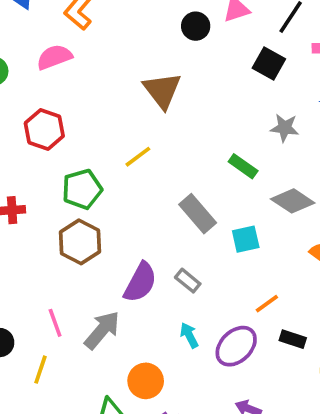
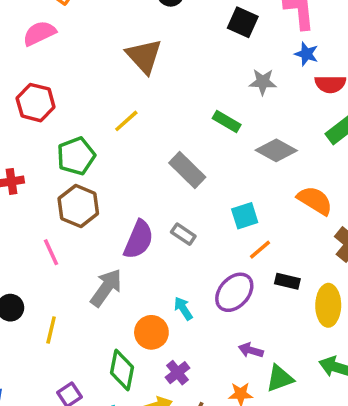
cyan square: (246, 239) -> (245, 216), moved
pink line: (55, 323) -> (51, 252), moved
cyan arrow: (189, 335) -> (183, 308), moved

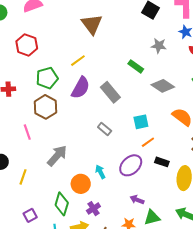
purple semicircle: (139, 240) -> (81, 88), moved

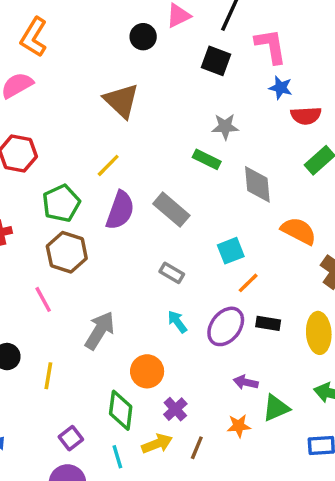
gray star: (159, 46) -> (225, 127), moved
gray diamond: (163, 86) -> (257, 184), turned 60
black rectangle: (162, 162) -> (268, 323), moved
cyan arrow: (100, 172) -> (177, 322), moved

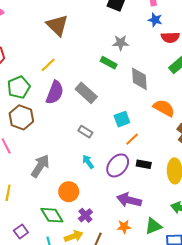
purple arrow: (246, 382) -> (129, 200), size x1.6
green triangle: (276, 408) -> (153, 226), moved
green diamond: (121, 410) -> (52, 215), turned -40

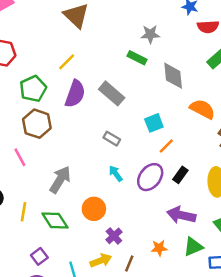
black rectangle: (144, 164) -> (180, 175), turned -64
purple arrow: (129, 200) -> (181, 215), moved
green diamond: (52, 215) -> (55, 220), moved

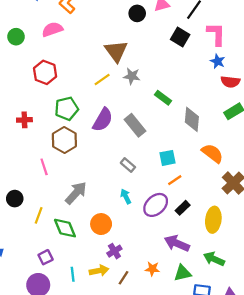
gray star: (150, 34) -> (132, 76), moved
yellow line: (67, 62) -> (102, 80), moved

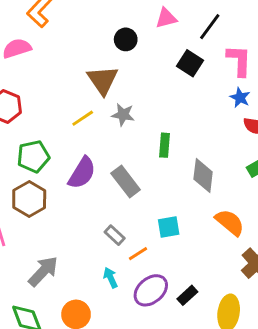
black circle: (137, 13) -> (126, 39), moved
green rectangle: (163, 98) -> (165, 145), turned 56
orange line: (175, 180) -> (138, 254), moved

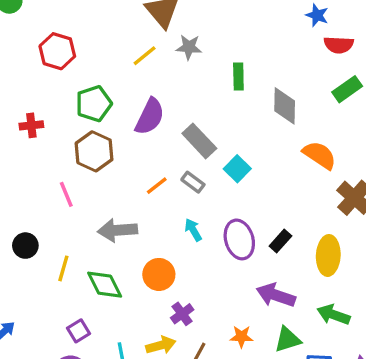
gray rectangle: (126, 181) -> (199, 141), moved
cyan square: (169, 227) -> (237, 169), moved, turned -30
orange line: (138, 254) -> (157, 186), moved
gray arrow: (43, 271) -> (117, 230), turned -132
purple ellipse: (151, 290) -> (239, 239), turned -60

